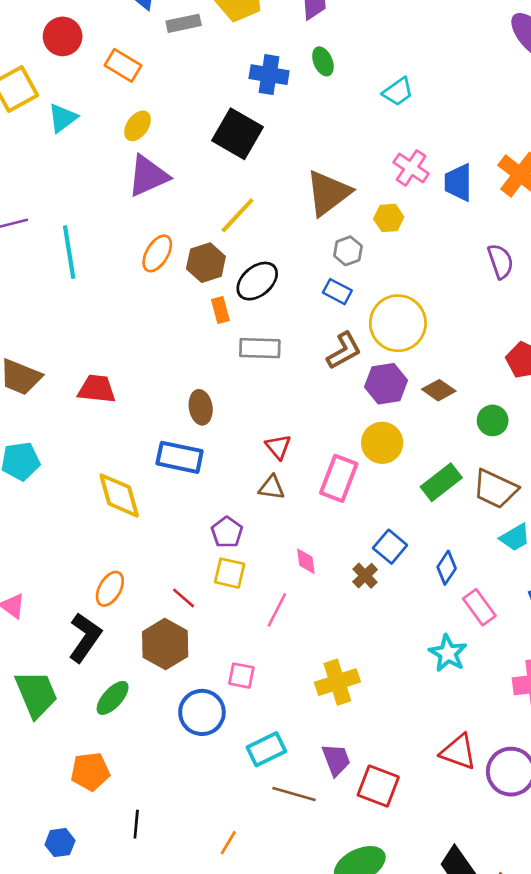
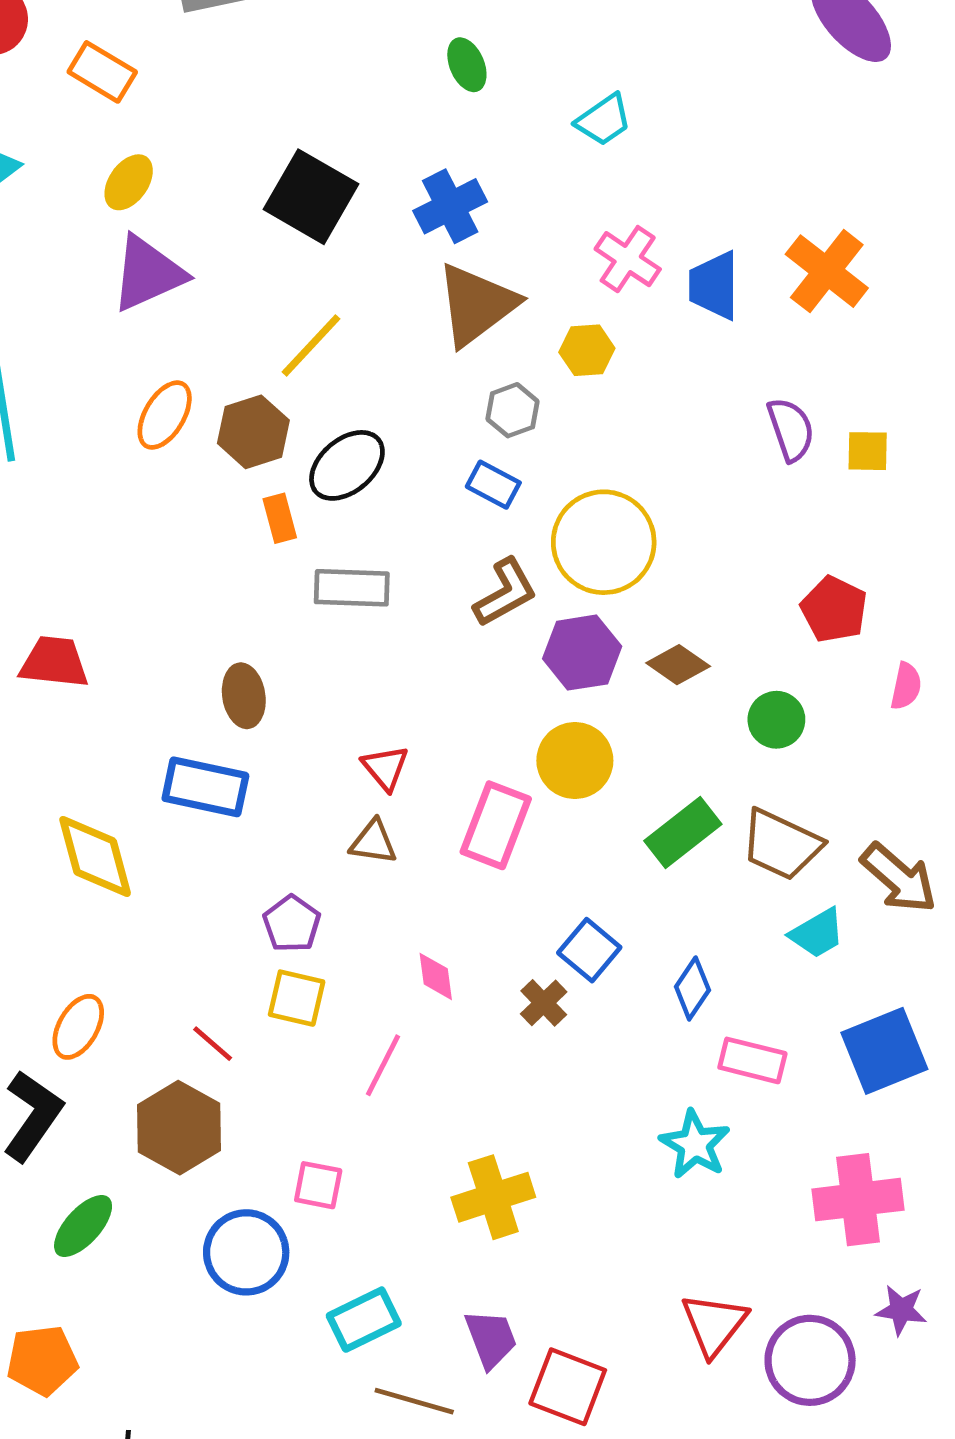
blue cross: (269, 75) -> (450, 206), moved, turned -36
pink rectangle: (479, 607) -> (752, 1060), turned -40
red triangle: (458, 752) -> (714, 1324), turned 48

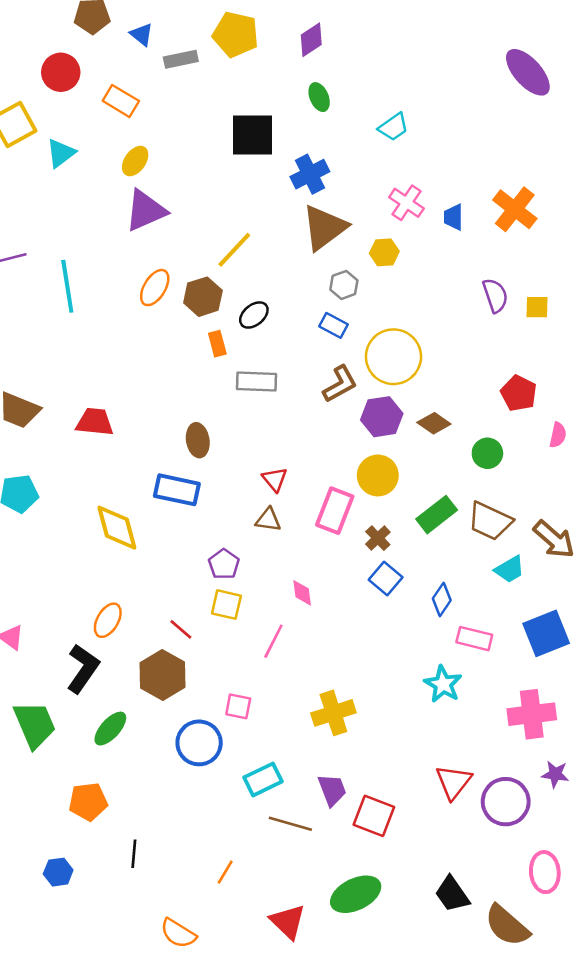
black square: (311, 197) -> (253, 135), moved, turned -30
blue trapezoid: (714, 285) -> (453, 217), size x0.7
black ellipse: (347, 465) -> (254, 315), size x0.7
brown cross: (544, 1003) -> (378, 538), moved

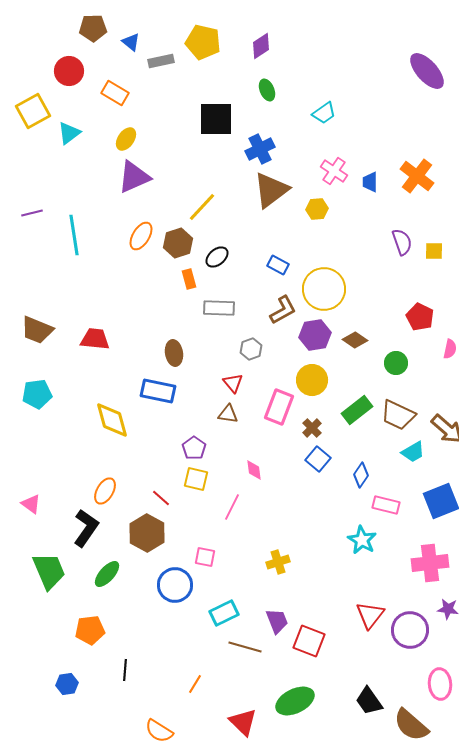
gray hexagon: (344, 285) -> (251, 349), moved
yellow cross: (333, 713) -> (278, 562), size x0.7

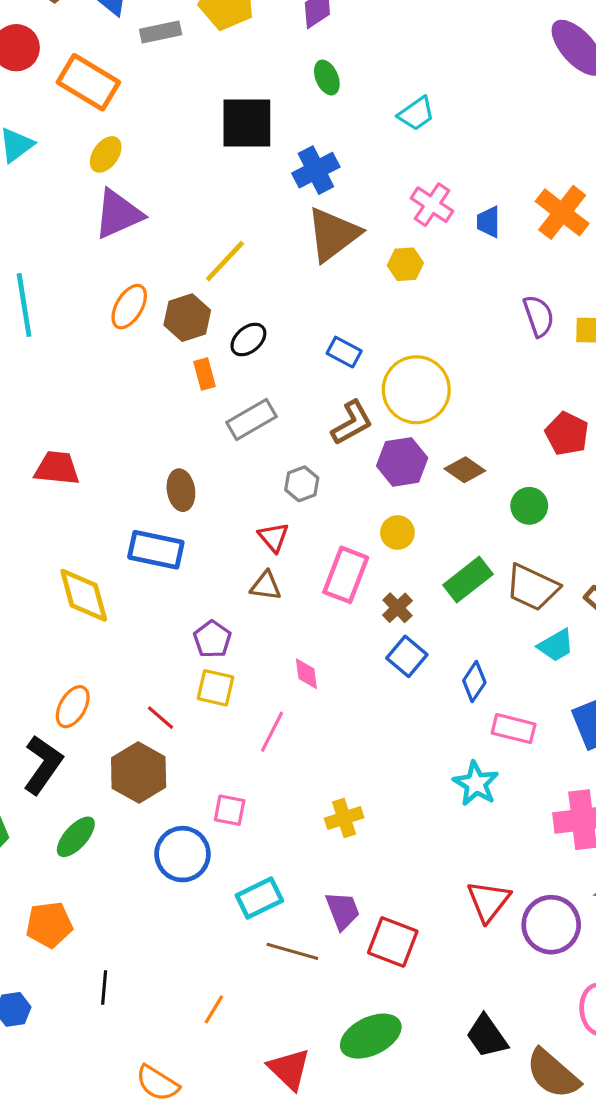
orange rectangle: (115, 93) -> (88, 82), size x1.4
gray rectangle: (219, 308) -> (252, 420), turned -32
yellow circle: (312, 380) -> (397, 532), size x0.7

